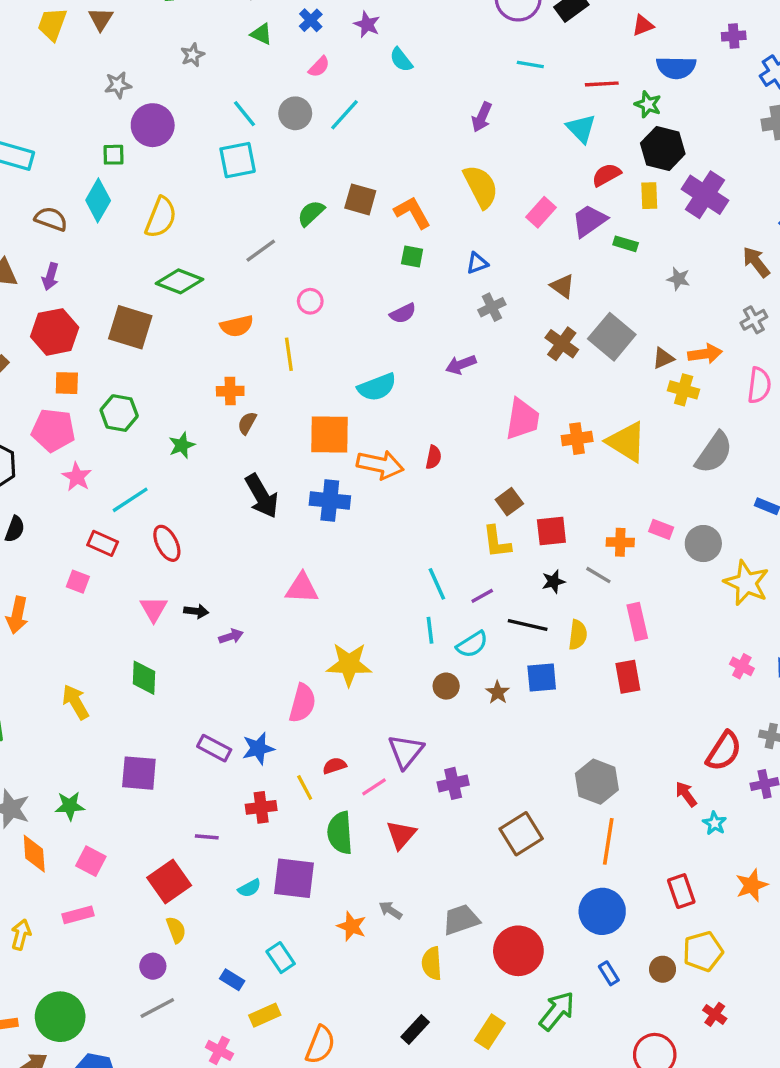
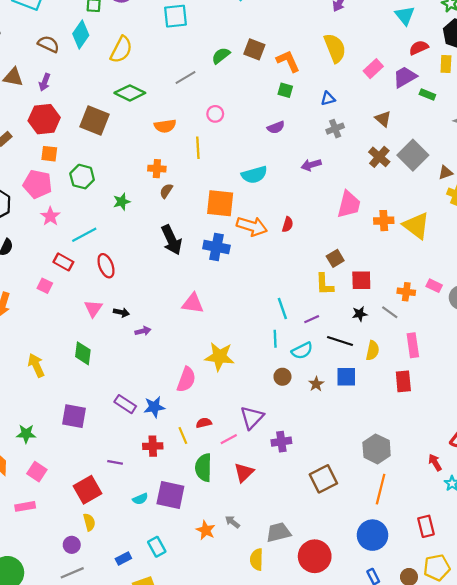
blue rectangle: (232, 980) -> (123, 558), turned -64

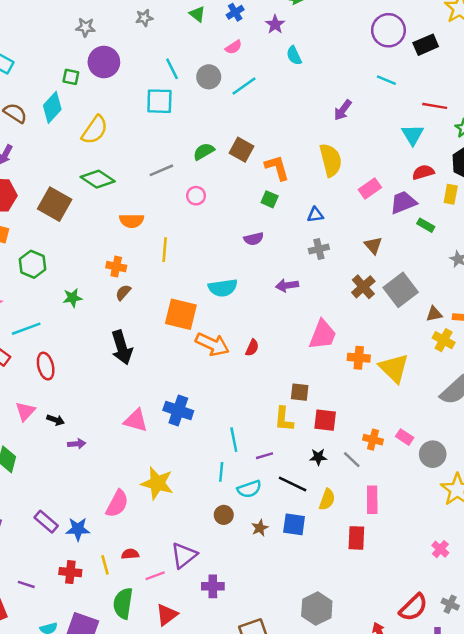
pink circle: (215, 114) -> (196, 196), moved
blue cross: (216, 247) -> (178, 410), moved
brown square: (335, 258) -> (300, 392), turned 30

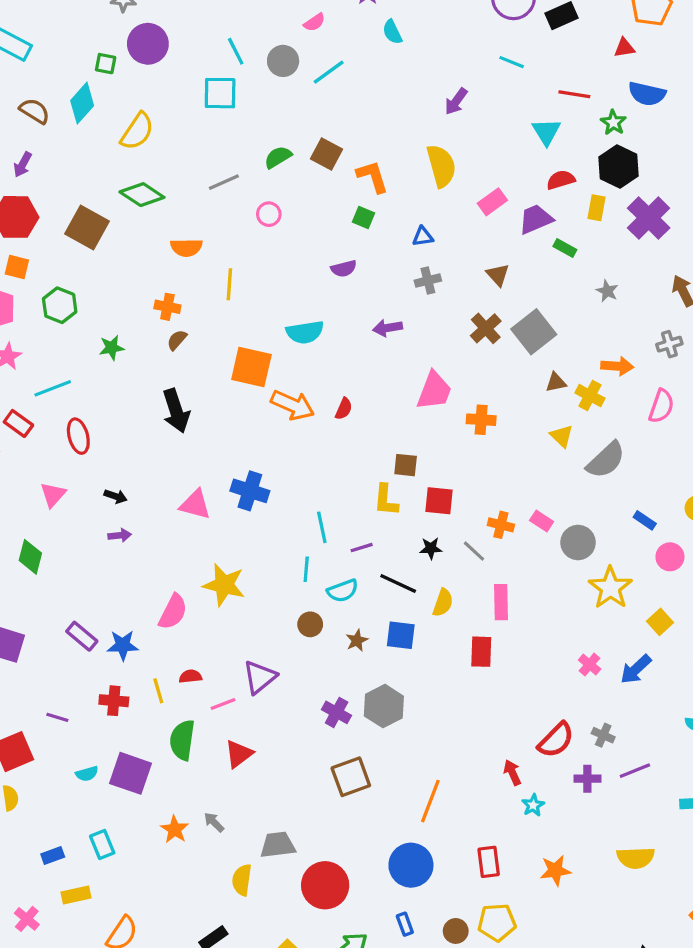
brown triangle: (434, 314) -> (556, 382), moved
yellow triangle: (394, 368) -> (562, 436), moved, size x0.6
black arrow: (56, 420) -> (116, 496), moved
purple cross: (213, 586) -> (337, 712), moved, turned 30
gray hexagon: (317, 609) -> (384, 706), moved

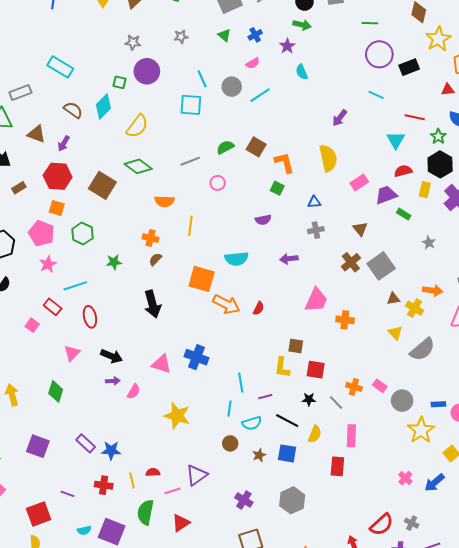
black arrow: (116, 496) -> (111, 356), size x1.5
blue rectangle: (645, 520) -> (438, 404), moved, turned -40
pink semicircle: (173, 612) -> (134, 391), moved, size x0.7
gray hexagon: (384, 706) -> (292, 500), moved

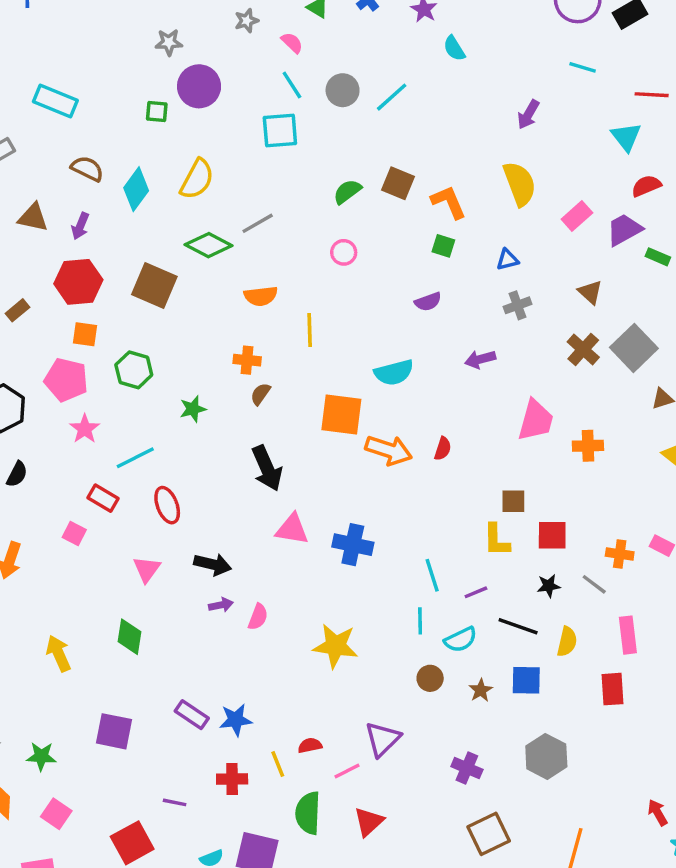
pink semicircle: (253, 63) -> (292, 43), moved, turned -96
cyan diamond: (103, 107) -> (136, 189), moved
gray line: (190, 161) -> (258, 223), moved
pink triangle: (162, 364) -> (292, 529), moved

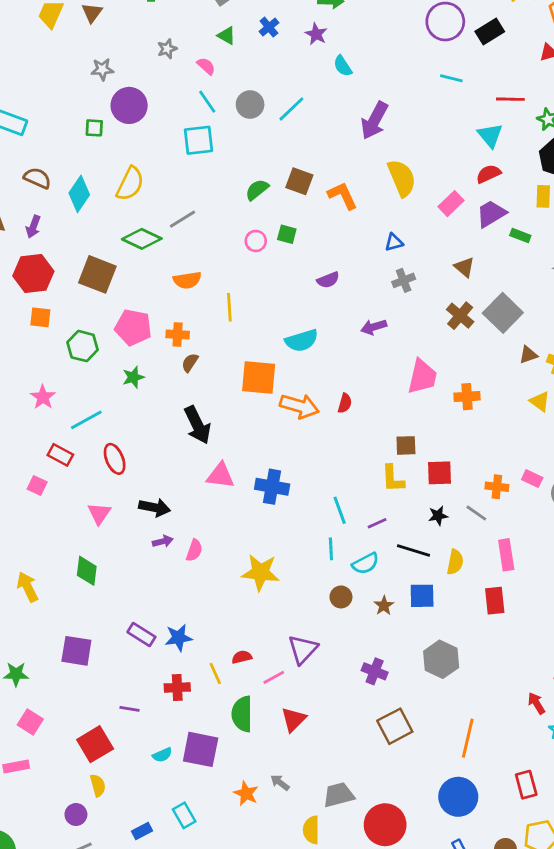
purple arrow: (528, 114) -> (374, 121), moved, size x1.5
red semicircle: (646, 186) -> (488, 174), moved
green square: (443, 246) -> (287, 234), moved
pink pentagon: (66, 380) -> (133, 327), moved

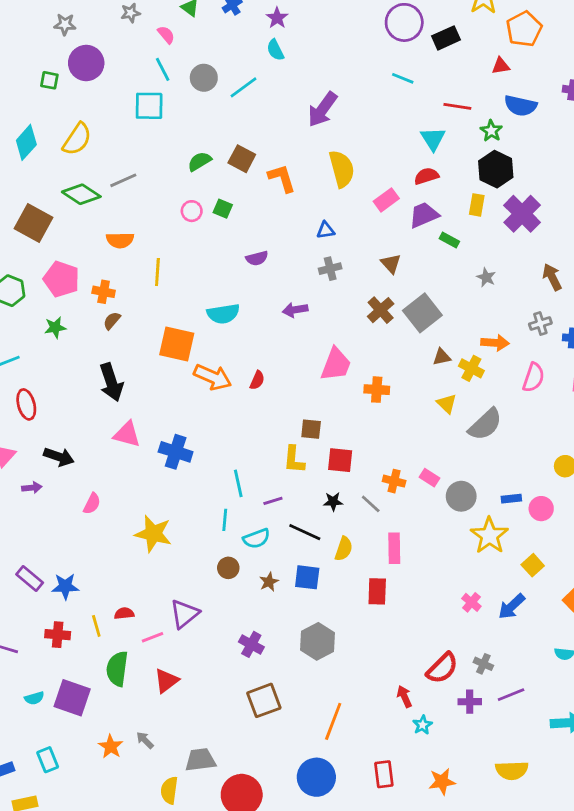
cyan semicircle: (343, 66) -> (275, 50), moved
purple arrow: (163, 541) -> (32, 488), moved

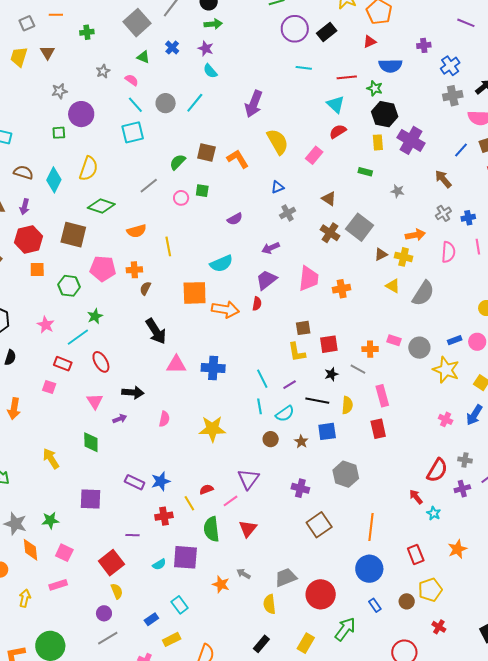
gray line: (123, 180) -> (149, 186), moved
purple trapezoid: (424, 215) -> (266, 280), moved
green star: (55, 327) -> (95, 316), moved

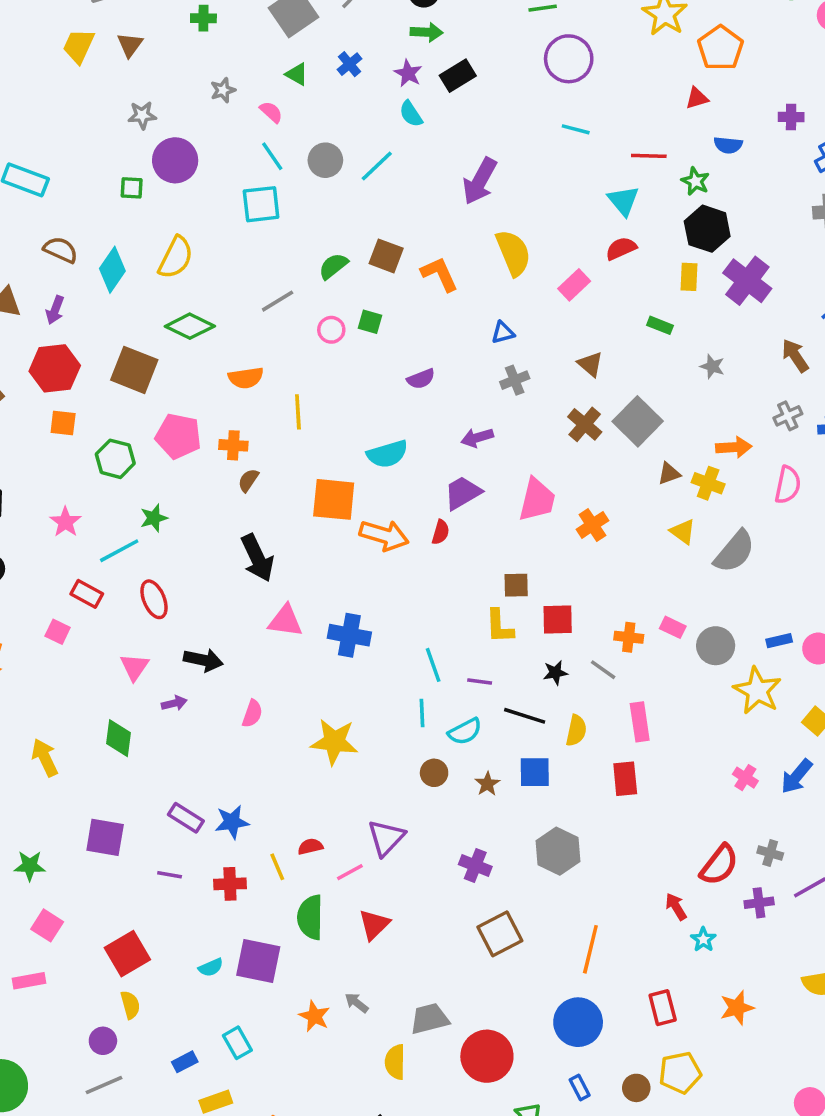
black rectangle: (327, 32) -> (458, 76), moved
blue semicircle: (390, 66) -> (728, 145), size x0.7
orange cross: (342, 289) -> (592, 525), turned -30
purple line: (290, 385) -> (480, 682), turned 32
purple line: (132, 535) -> (170, 875), moved

